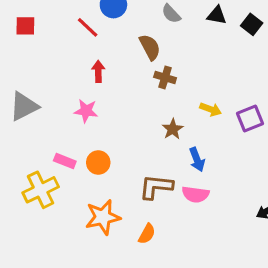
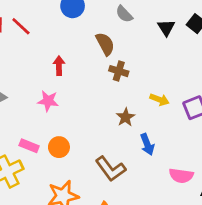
black triangle: (217, 15) -> (166, 28), moved, turned 48
red line: (88, 27) -> (21, 26), moved
brown L-shape: (156, 187) -> (111, 169), turned -132
pink semicircle: (195, 194) -> (181, 176), moved

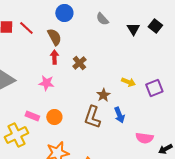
brown semicircle: (105, 44) -> (54, 37), moved
brown cross: (119, 71) -> (79, 63), moved, turned 32
brown L-shape: (111, 169) -> (92, 117), moved, turned 55

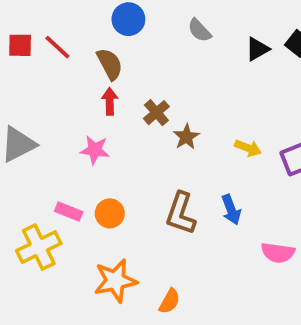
black triangle: (133, 29) -> (257, 49), turned 32
brown star: (103, 95) -> (186, 137), moved

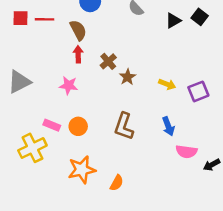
red line: (57, 47) -> (44, 19), turned -42
blue arrow: (231, 210) -> (168, 126), moved

